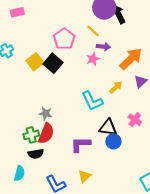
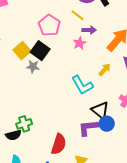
gray star: (46, 113) -> (33, 67), moved
black triangle: (108, 128) -> (100, 110), turned 36
red semicircle: (46, 133) -> (59, 144), moved
purple L-shape: (81, 144) -> (88, 128), moved
black semicircle: (36, 154) -> (13, 135), moved

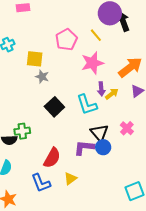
purple arrow: (89, 30) -> (101, 89), moved, turned 72
pink star: (80, 43) -> (92, 63), size x1.6
yellow square: (22, 51) -> (35, 59), turned 36
black square: (40, 51) -> (54, 107), moved

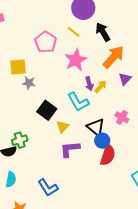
black arrow: (123, 21) -> (103, 32), moved
purple L-shape: (84, 148) -> (70, 149), moved
red semicircle: (52, 158) -> (108, 155), moved
yellow triangle: (70, 178) -> (63, 127), moved

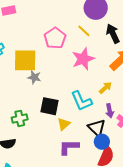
yellow square: (18, 67) -> (25, 60), size x1.4
purple arrow: (89, 84) -> (110, 111), moved
black square: (47, 110) -> (50, 106), turned -30
green cross: (20, 140) -> (20, 118), moved

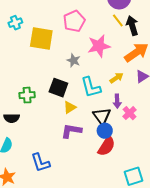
yellow line: (84, 31) -> (118, 20), moved
gray star: (34, 77) -> (74, 60), moved

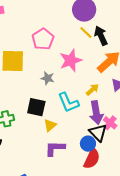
purple arrow: (117, 101) -> (96, 113), size x1.6
black triangle: (102, 116) -> (98, 133), moved

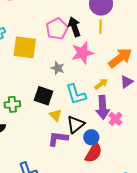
yellow line: (86, 33) -> (100, 27), turned 40
black arrow: (101, 36) -> (74, 27), moved
yellow triangle: (50, 125) -> (55, 115), turned -40
black triangle: (98, 133) -> (76, 124), moved, turned 30

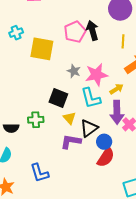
yellow line: (100, 27) -> (123, 41), moved
pink star: (82, 53) -> (97, 75), moved
green cross: (12, 104) -> (36, 120), moved

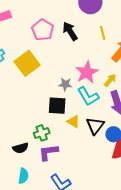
pink pentagon: (75, 32) -> (43, 30), moved
yellow square: (42, 49) -> (27, 63), turned -30
gray star: (74, 71) -> (65, 84), moved
purple L-shape: (71, 141) -> (48, 152), moved

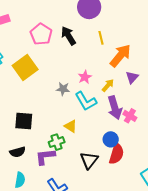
pink star: (87, 72) -> (85, 77), size x0.6
black square: (57, 106) -> (24, 121), moved
black triangle: (95, 126) -> (89, 160), moved
green cross: (42, 133) -> (57, 142), moved

